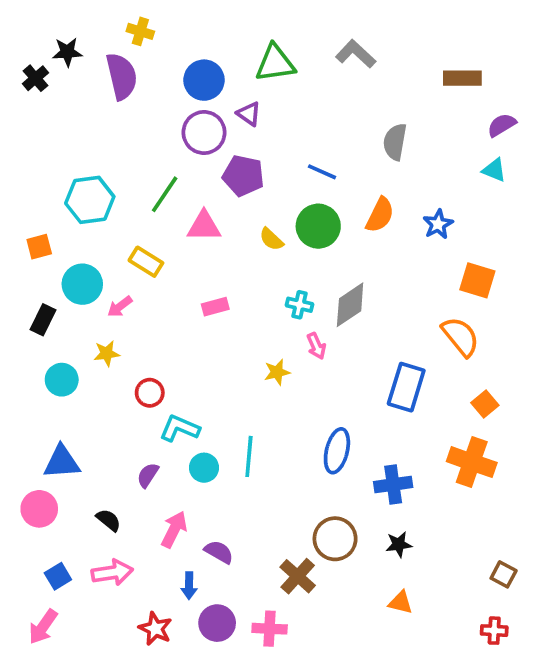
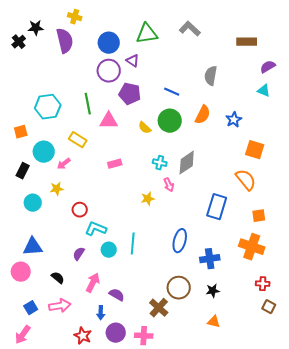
green line: (165, 194) -> (88, 104), turned -45
orange square: (485, 404) -> (259, 216), turned 32
red cross: (494, 631) -> (263, 284), moved

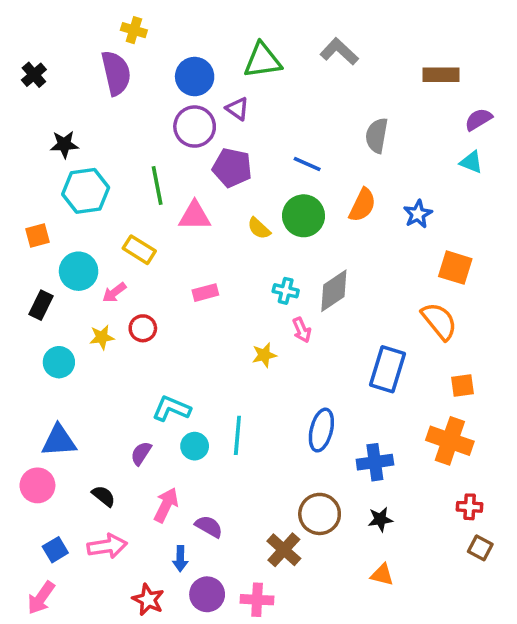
black star: (36, 28) -> (64, 144), moved
red circle: (80, 210) -> (143, 328), moved

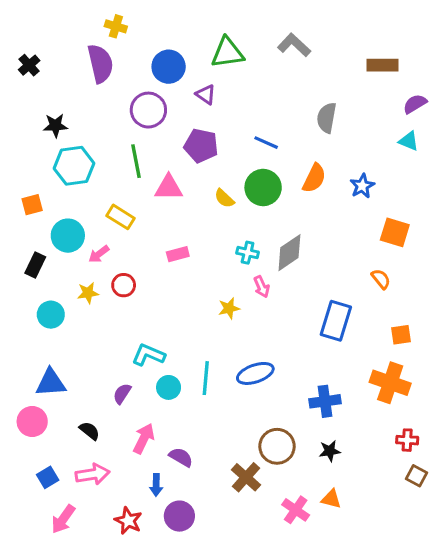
purple circle: (195, 127) -> (148, 110), moved
orange semicircle: (439, 321) -> (381, 279), size x0.6
blue ellipse: (321, 430) -> (255, 373), moved, turned 57
pink arrow: (41, 598) -> (63, 519), moved
pink cross: (257, 600) -> (296, 510), moved, turned 32

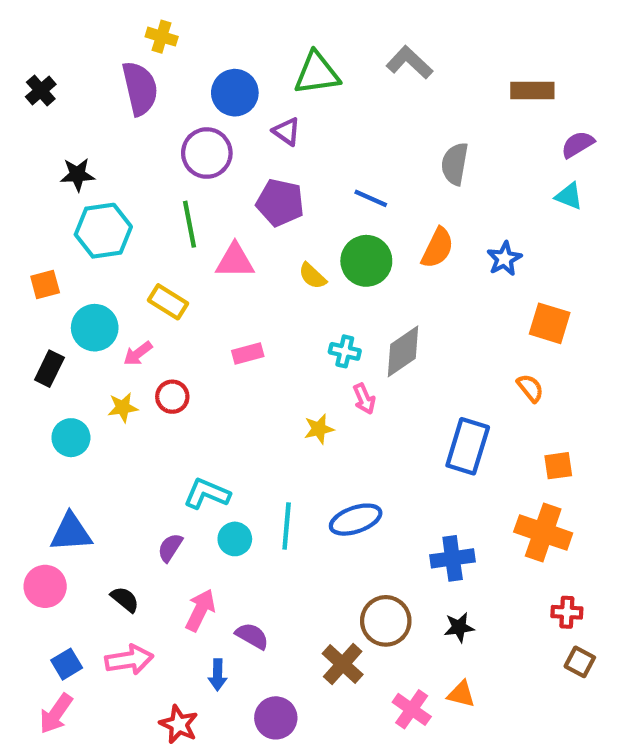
purple circle: (179, 516) -> (276, 718), moved
pink arrow: (63, 519) -> (56, 714), moved

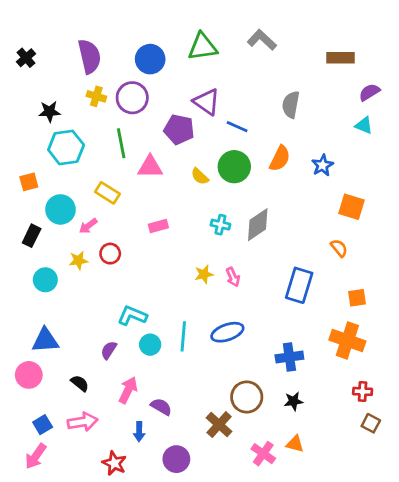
yellow cross: (162, 37) -> (96, 96), moved
purple triangle: (287, 131) -> (207, 102), moved, size x1.5
pink arrow: (364, 399) -> (233, 277), moved

